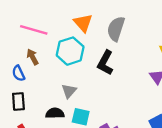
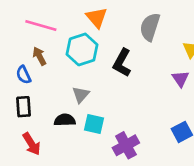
gray semicircle: (116, 29) -> (150, 27), moved

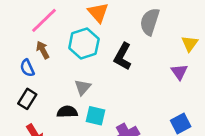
pink line: (41, 26) -> (44, 20), turned -60
black rectangle: (24, 107) -> (27, 99), turned 36

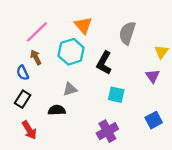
gray triangle: (83, 87) -> (70, 89), turned 32
cyan square: (96, 116) -> (116, 95), moved

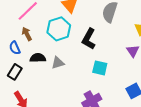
black semicircle: (57, 110) -> (38, 58), moved

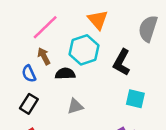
black semicircle: (38, 58) -> (65, 74), moved
gray triangle: (58, 63) -> (75, 106), moved

